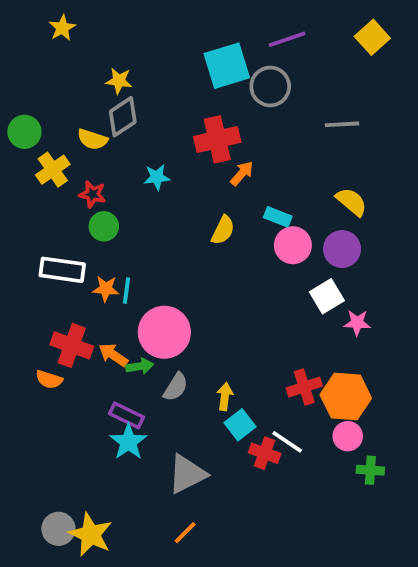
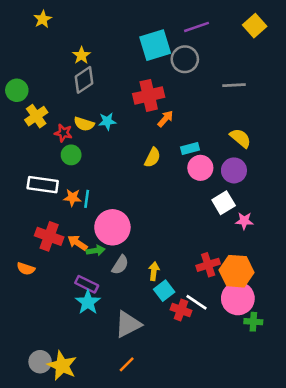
yellow star: (119, 81) -> (81, 55), turned 30
yellow semicircle: (93, 139) -> (84, 124), moved
cyan rectangle: (278, 217) -> (190, 148), turned -36
orange semicircle: (49, 379) -> (26, 269), moved
pink circle: (348, 436) -> (238, 298), size x1.6

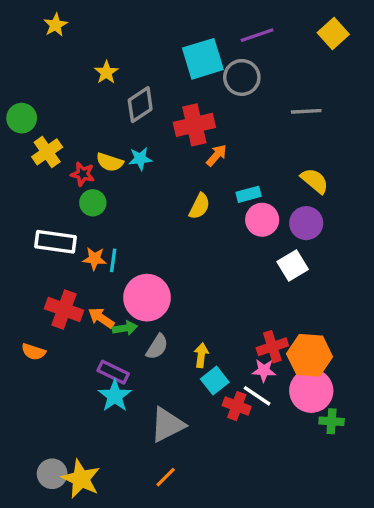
gray diamond: (84, 80) -> (140, 105), moved
pink star: (244, 221) -> (264, 370), moved

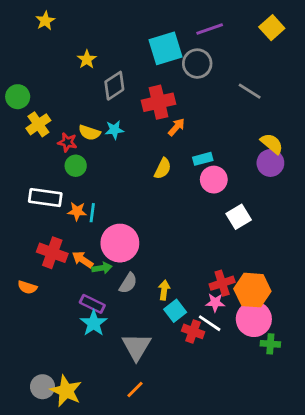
gray line: (306, 111) -> (250, 91), turned 35
yellow semicircle: (315, 181) -> (272, 144), moved
purple circle: (306, 223) -> (270, 163), moved
gray triangle: (167, 425) -> (136, 347), turned -32

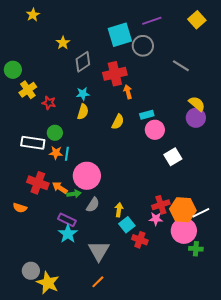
orange arrow: (176, 127) -> (128, 92), turned -56
yellow semicircle: (89, 133) -> (83, 112), moved, turned -91
green circle: (76, 166) -> (55, 133), moved
white line: (210, 323) -> (201, 213), moved, turned -60
gray circle: (43, 387) -> (31, 271), moved

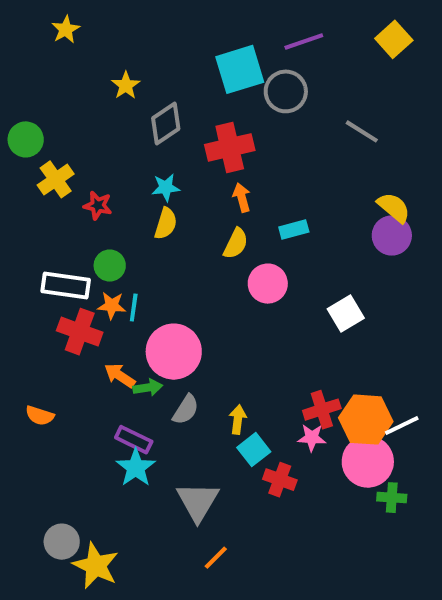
orange arrow: (128, 92) -> (242, 197), moved
pink circle: (155, 130) -> (268, 284), moved
red cross: (38, 183) -> (80, 332), moved
orange line: (98, 282) -> (216, 558), moved

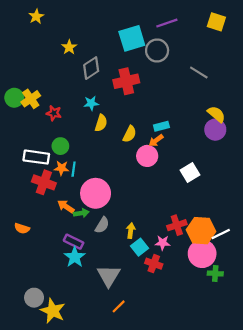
yellow square: (394, 39) -> (216, 22), turned -30
green circle: (26, 139) -> (14, 98), moved
orange arrow: (242, 197) -> (156, 141), moved, turned -112
yellow semicircle: (166, 223) -> (101, 123), moved
pink star: (312, 438) -> (163, 243), moved

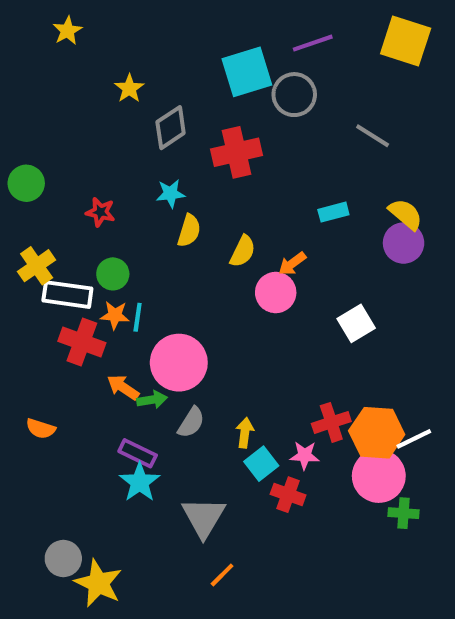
yellow square: (216, 22) -> (406, 41), size x1.4
yellow cross: (31, 99) -> (37, 266), moved
cyan rectangle: (161, 126) -> (333, 212), moved

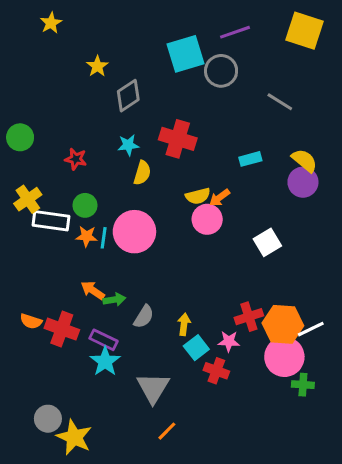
red cross: (237, 152) -> (178, 139), moved, turned 30
yellow semicircle: (243, 251) -> (198, 196), moved, turned 50
red cross: (82, 342) -> (62, 329), moved
pink circle: (179, 363) -> (134, 232), moved

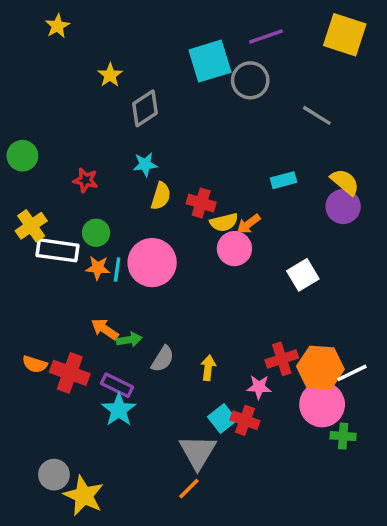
red cross: (178, 139) -> (201, 203), moved, size x0.7
cyan square: (196, 348) -> (222, 419), moved
gray triangle: (153, 388) -> (198, 452), moved

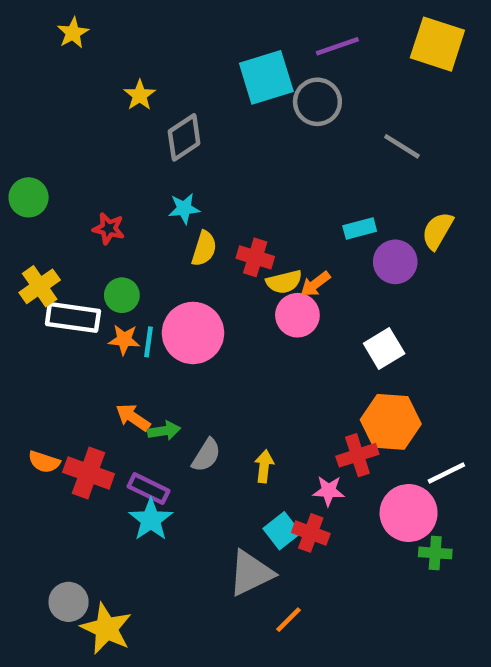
yellow semicircle: (345, 182) -> (437, 231), turned -100
purple circle: (343, 207) -> (395, 262), moved
orange hexagon: (320, 368) -> (391, 422), moved
gray triangle: (198, 452) -> (251, 573), turned 33
orange line: (189, 489) -> (289, 620), moved

